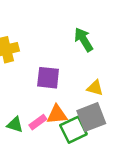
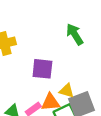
yellow triangle: (95, 88) -> (67, 91), moved

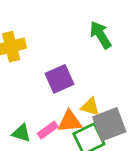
purple square: (42, 69) -> (59, 79), turned -30

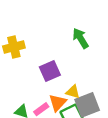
orange triangle: (70, 121) -> (58, 103), turned -42

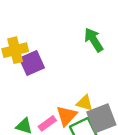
purple square: (50, 71) -> (32, 63), moved

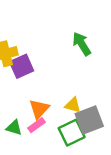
orange triangle: (67, 116) -> (39, 109), moved

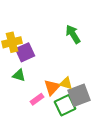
orange triangle: (39, 109) -> (52, 87), moved
green triangle: (14, 128) -> (19, 75), moved

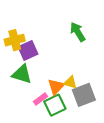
green triangle: (19, 75) -> (22, 74), size x1.5
green square: (65, 105) -> (55, 105), moved

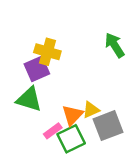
green arrow: (78, 32) -> (115, 45), moved
yellow cross: (15, 40) -> (47, 52), moved, turned 30
yellow triangle: (70, 82) -> (91, 110), turned -40

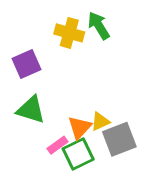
green arrow: (115, 45) -> (99, 26), moved
yellow cross: (47, 52) -> (69, 33), moved
purple square: (37, 69) -> (26, 64), moved

